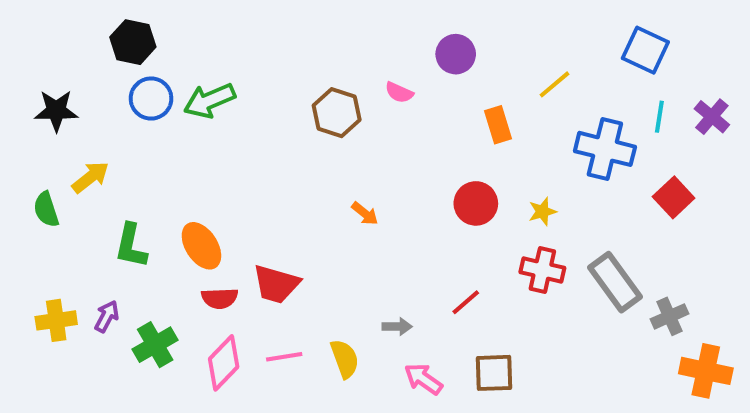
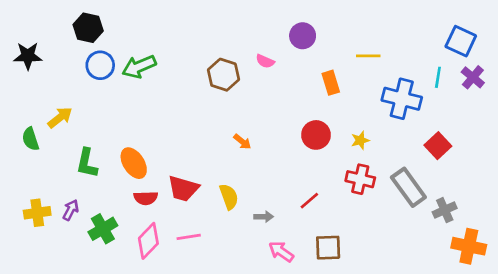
blue square: (645, 50) -> (461, 41), moved
yellow line: (555, 84) -> (368, 56), turned 40
black star: (56, 111) -> (28, 56), moved
red square: (674, 197) -> (438, 146), moved
yellow semicircle: (345, 359) -> (229, 197), moved

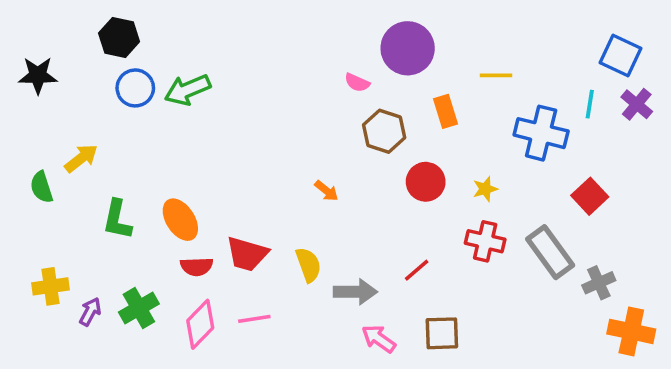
purple circle: (303, 36) -> (408, 48), size x1.5
brown hexagon: (224, 75) -> (384, 131), moved
purple arrow: (71, 210) -> (90, 312), moved
gray arrow: (264, 217) -> (355, 292), size x1.6

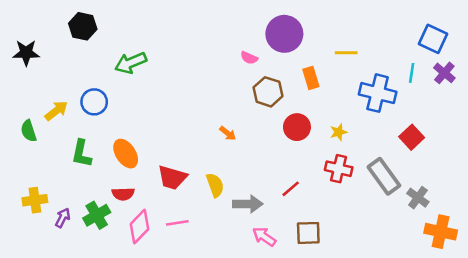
blue circle: (135, 88) -> (94, 102), moved
red semicircle: (197, 267) -> (123, 194), moved
gray cross: (599, 283) -> (418, 198), turned -30

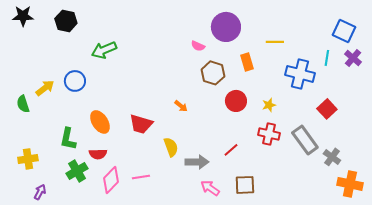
black star: (26, 53) -> (23, 16), moved
green L-shape: (82, 154) -> (68, 139), moved
red trapezoid: (172, 177) -> (141, 124), moved
purple arrow: (63, 218) -> (40, 192), moved

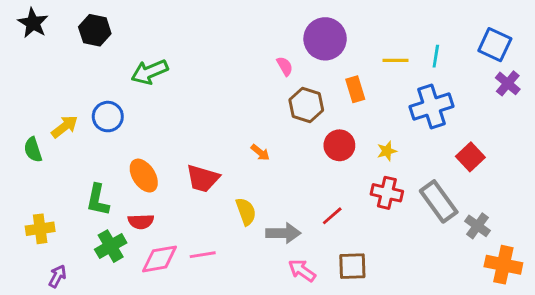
black star: (23, 16) -> (33, 23), turned 30
pink semicircle: (198, 46) -> (285, 66), turned -144
cyan line: (327, 58) -> (436, 56), moved
blue cross: (300, 74) -> (431, 106), turned -32
pink diamond: (111, 180) -> (160, 259), turned 36

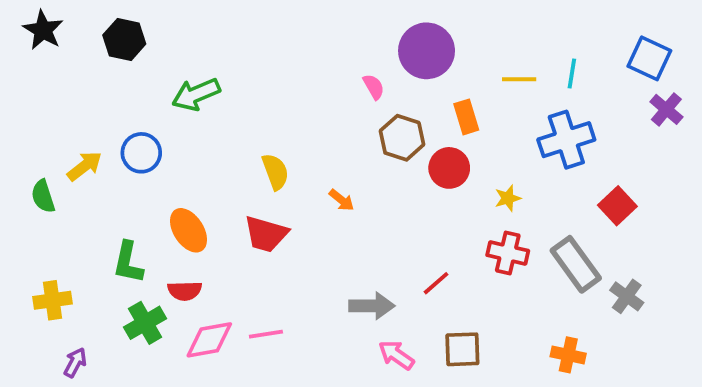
red circle: (339, 145) -> (449, 168), moved
yellow semicircle: (246, 211) -> (275, 172), moved
orange cross: (503, 265) -> (568, 355), moved, size x0.7

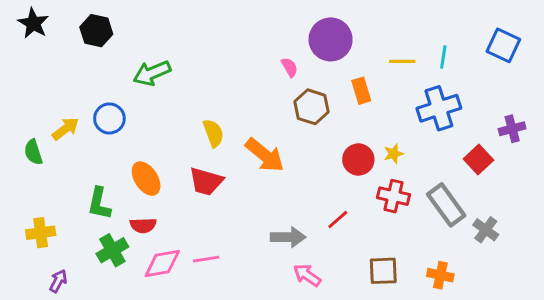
purple cross: (666, 109) -> (512, 129), moved, turned 35
red circle: (449, 168) -> (358, 159), moved
orange arrow: (342, 200) -> (265, 155), size x2.0
brown square: (462, 349) -> (383, 271), moved

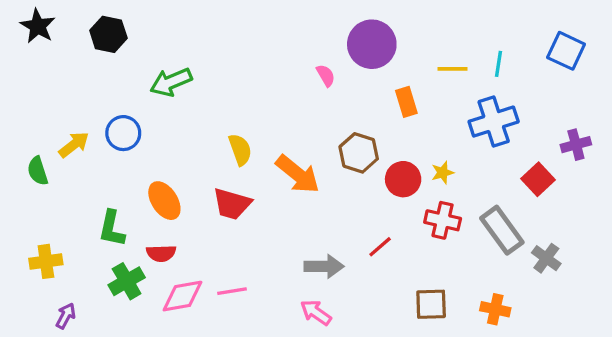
brown hexagon: (312, 107) -> (359, 153), moved
pink arrow: (307, 275) -> (316, 312), moved

